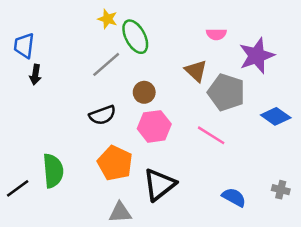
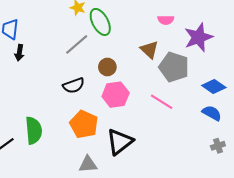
gray cross: (281, 190) -> (218, 146), turned -32
blue semicircle: (234, 197) -> (212, 113), moved

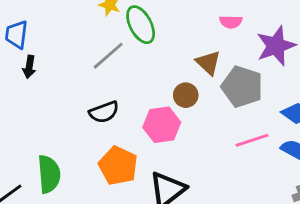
brown circle: (107, 67) -> (186, 95), moved
pink line: (162, 102) -> (252, 140), moved, turned -50

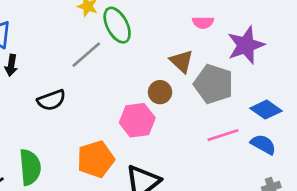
black semicircle: (104, 112) -> (51, 100), moved
orange pentagon: (118, 166) -> (96, 159), turned 30

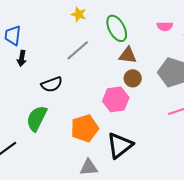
green ellipse: (117, 25) -> (117, 28), moved
brown triangle: (181, 61) -> (128, 55), moved, turned -36
green semicircle: (30, 167) -> (37, 118), moved, turned -148

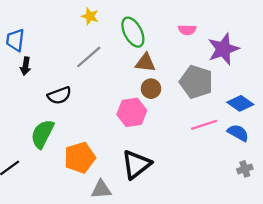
orange pentagon: (85, 128) -> (80, 158), moved

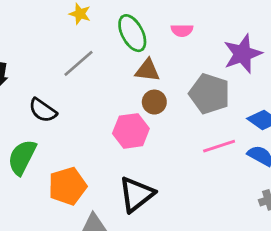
pink semicircle: (187, 30) -> (182, 30), moved
black semicircle: (59, 95) -> (43, 110), turned 55

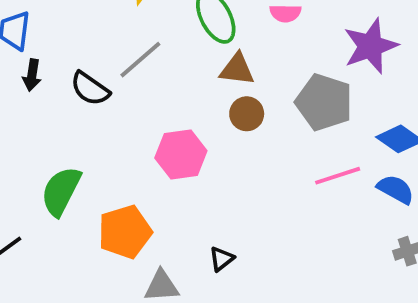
black semicircle: (43, 110) -> (90, 89), moved
pink hexagon: (131, 131) -> (181, 154), moved
black triangle: (136, 194) -> (222, 259), moved, size x0.5

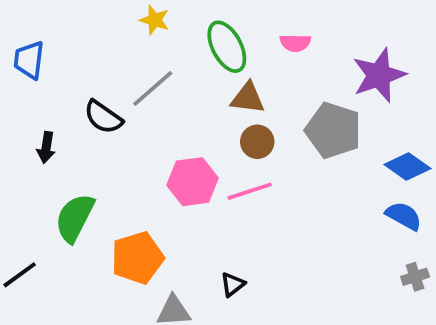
black arrow: (32, 75) -> (46, 147), moved
pink line: (338, 176) -> (250, 191), moved

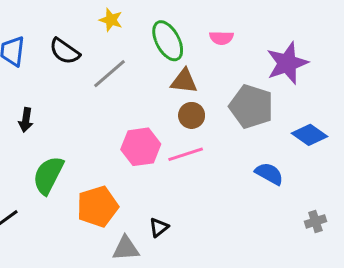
black semicircle: (103, 117) -> (65, 51), moved
blue semicircle: (404, 216) -> (269, 174), moved
black triangle: (233, 284) -> (159, 227), moved

